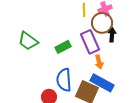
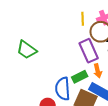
green rectangle: (63, 47) -> (80, 77), moved

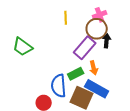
yellow line: (83, 19) -> (66, 18), moved
purple rectangle: (89, 51) -> (85, 48), turned 65

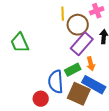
brown circle: (97, 29) -> (78, 25), moved
green trapezoid: (23, 47) -> (20, 43), turned 30

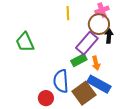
brown circle: (78, 25) -> (99, 24), moved
green rectangle: (73, 70) -> (79, 60), moved
brown square: (79, 94) -> (84, 93), turned 30

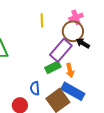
black arrow: (109, 36) -> (83, 43), turned -64
blue semicircle: (61, 81) -> (35, 88), size x0.6

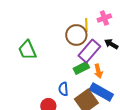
yellow line: (42, 20) -> (86, 25), moved
brown circle: (73, 31) -> (76, 35), moved

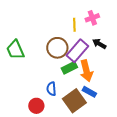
brown circle: (76, 35) -> (57, 48), moved
orange arrow: (98, 71) -> (86, 71), size x1.5
blue rectangle: (101, 92) -> (89, 92), size x0.6

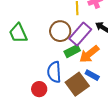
orange arrow: (86, 71) -> (89, 54), turned 65
blue semicircle: (51, 89) -> (54, 72), size x1.5

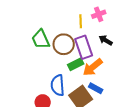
green trapezoid: (18, 33) -> (41, 39), moved
purple rectangle: (80, 34) -> (84, 47), turned -60

